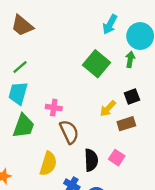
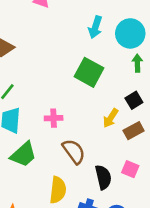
green arrow: (130, 59) -> (137, 63), moved
pink cross: (54, 108) -> (54, 118), moved
green trapezoid: (24, 126) -> (23, 154), turned 40

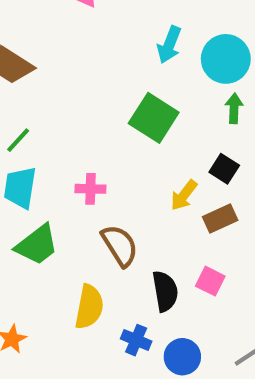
black square: (134, 100) -> (224, 169), turned -30

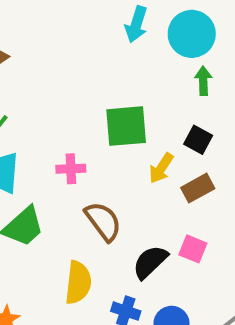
green square: (154, 118) -> (126, 126), moved, turned -33
black semicircle: (165, 291) -> (150, 262), turned -120

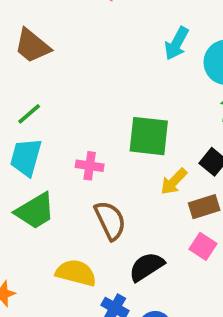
pink square: (193, 249) -> (203, 246), moved
yellow semicircle: (78, 283) -> (76, 273), turned -93

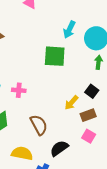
green square: (149, 136) -> (55, 56), moved
pink cross: (90, 166) -> (19, 90), moved

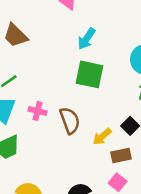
cyan arrow: (69, 30) -> (87, 39), moved
brown semicircle: (39, 125) -> (70, 120), moved

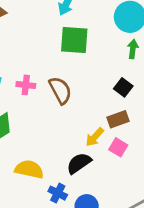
yellow arrow: (102, 137) -> (95, 137), moved

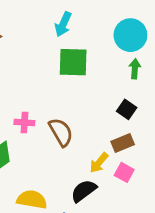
pink cross: (26, 85) -> (24, 123), moved
brown semicircle: (60, 90) -> (61, 132), moved

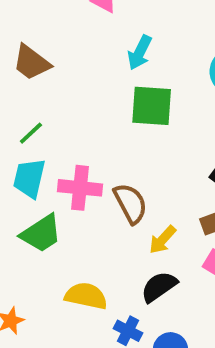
pink cross: (24, 123) -> (80, 188), size x1.5
yellow arrow: (99, 163) -> (163, 240), moved

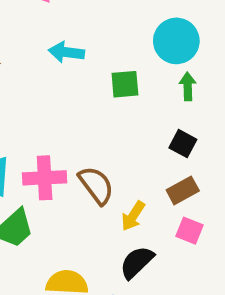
cyan arrow: (140, 53) -> (66, 52), moved, turned 80
green square: (152, 106) -> (125, 84), moved, size x0.7

